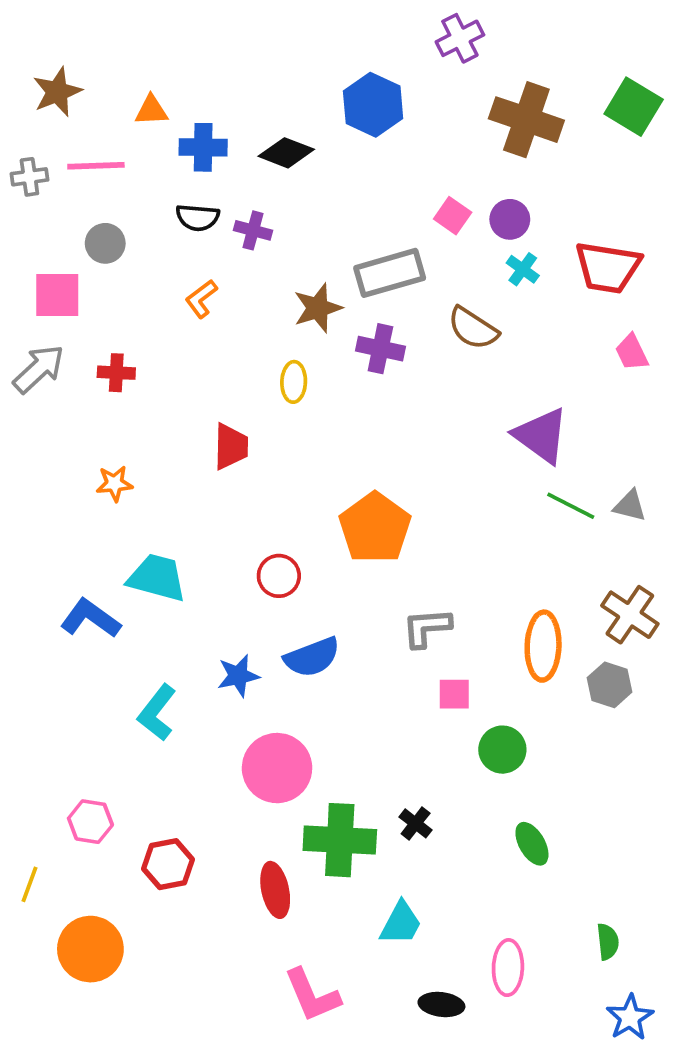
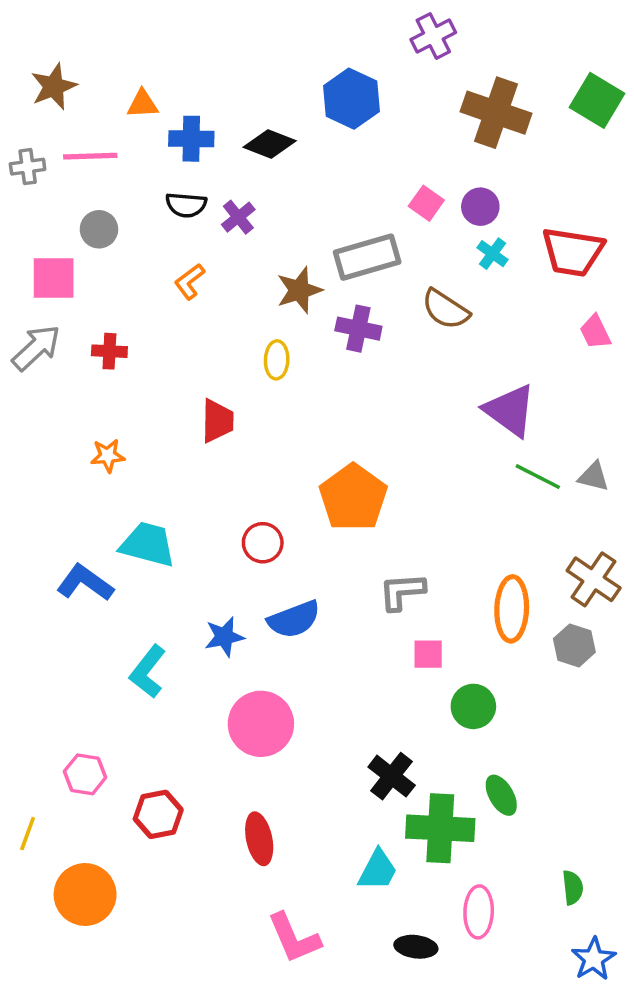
purple cross: (253, 230) -> (238, 217), turned 36
black cross: (416, 823) -> (392, 776), size x1.5
green cross: (340, 840) -> (440, 828), moved

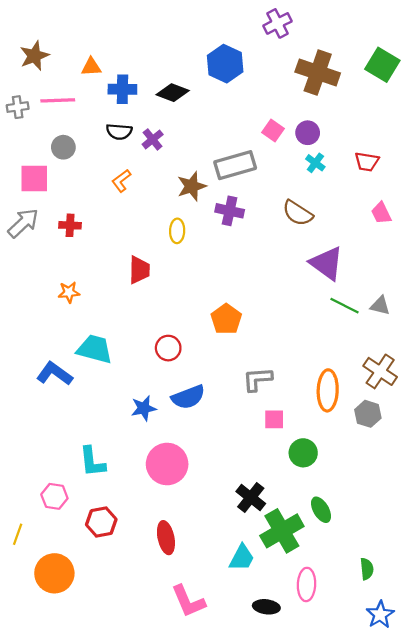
red trapezoid: (573, 252) -> (367, 162), size x0.6
brown semicircle: (446, 309) -> (298, 213), moved
orange pentagon: (353, 497) -> (226, 319), size x0.7
cyan L-shape: (148, 672) -> (92, 462), moved, turned -44
green cross: (440, 828) -> (282, 531), turned -33

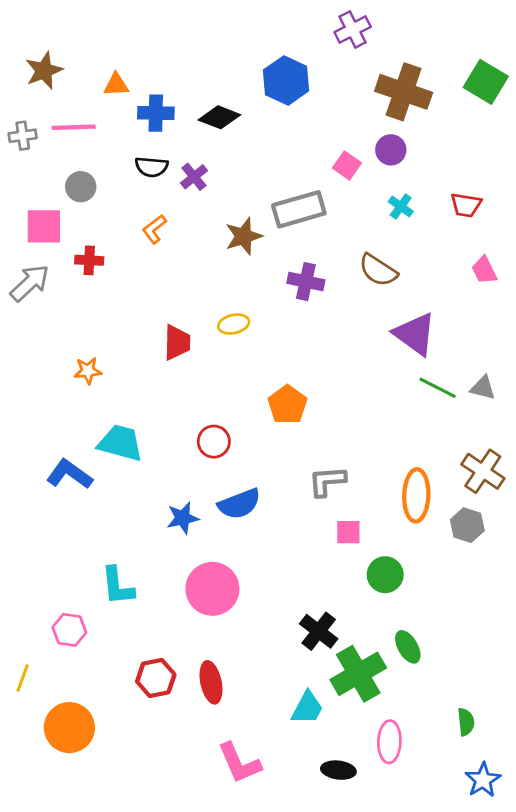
purple circle: (308, 133) -> (391, 150), moved
purple cross: (230, 211) -> (306, 282), moved
red cross: (70, 225) -> (89, 260), moved
yellow ellipse: (177, 231) -> (234, 324), moved, turned 75
red hexagon: (101, 522) -> (156, 678), moved

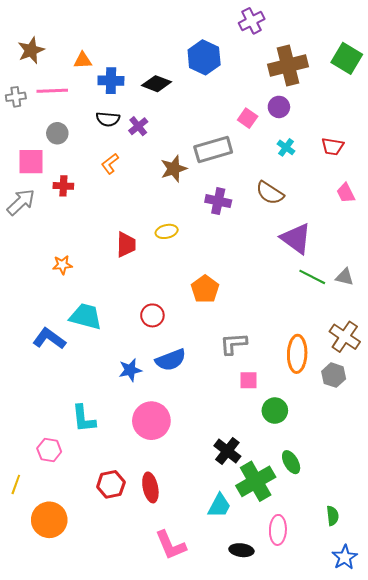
brown cross: (404, 92) -> (288, 65), turned -33

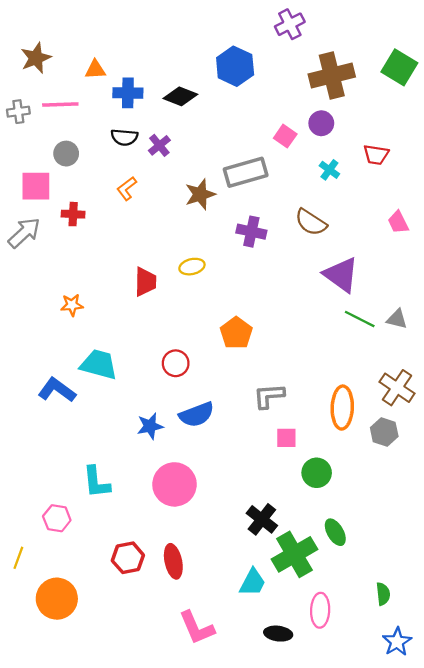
red trapezoid: (333, 146) -> (376, 155), moved

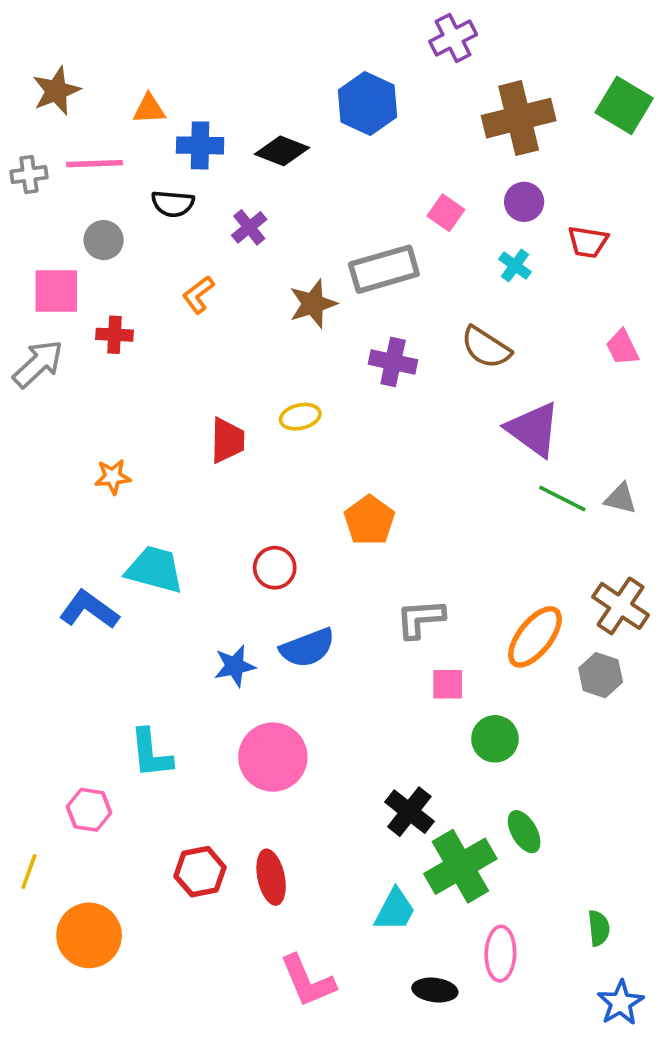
purple circle: (321, 123) -> (524, 202), moved
black semicircle: (124, 137) -> (173, 204), moved
orange ellipse: (342, 408) -> (535, 637), turned 36

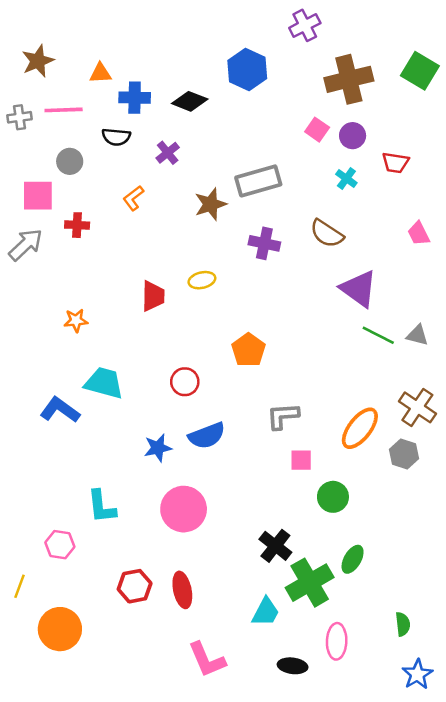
pink square: (446, 213) -> (317, 130), moved
green ellipse: (524, 832) -> (353, 559), turned 60

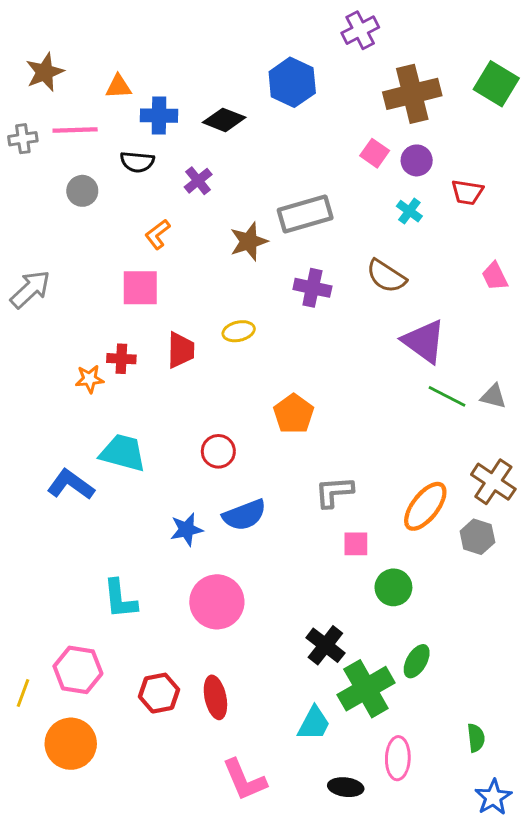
pink square: (38, 196) -> (140, 288), moved
red cross: (77, 225) -> (121, 359), moved
pink hexagon: (60, 545) -> (78, 670), moved, size x1.4

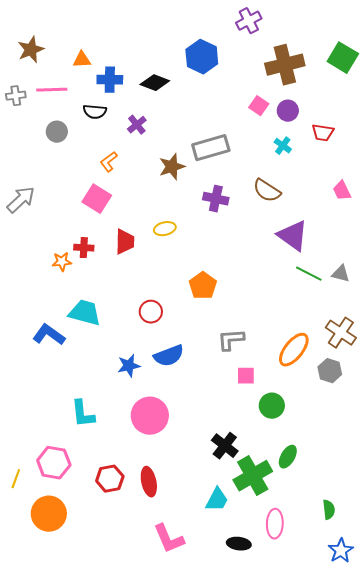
pink square: (140, 288) -> (97, 199), turned 32

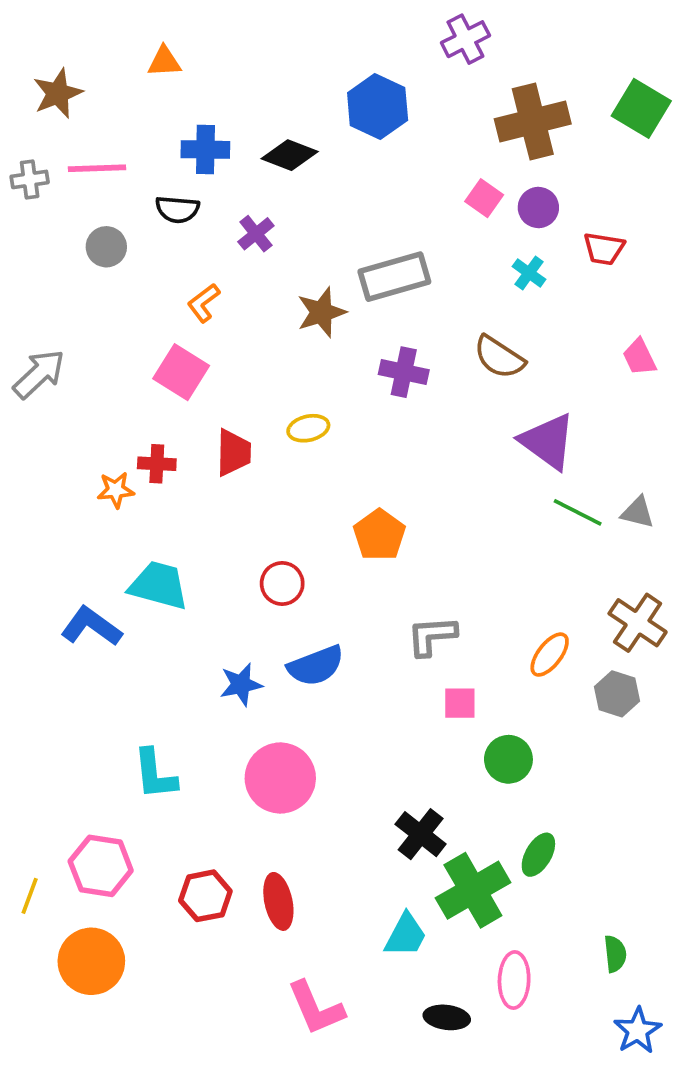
orange triangle: (82, 60) -> (164, 62), moved
orange ellipse: (294, 350) -> (550, 655), size x0.7

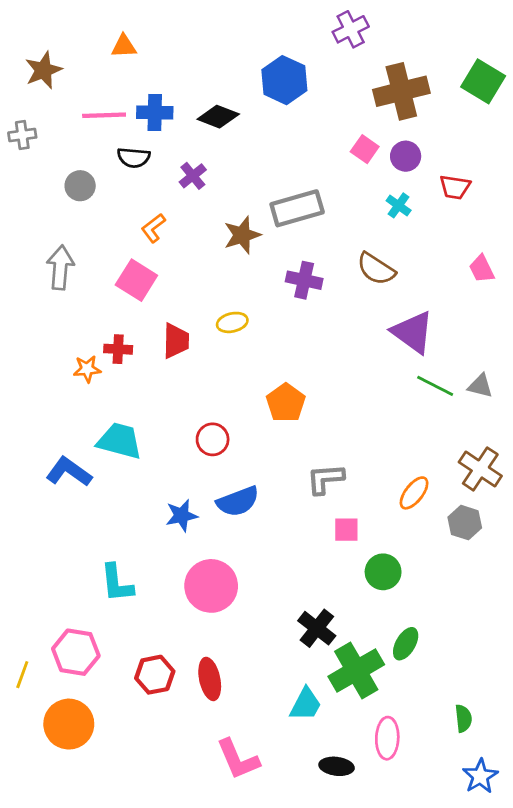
pink line: (97, 168) -> (104, 115), moved
gray arrow: (39, 374) -> (60, 267), moved, turned -42

